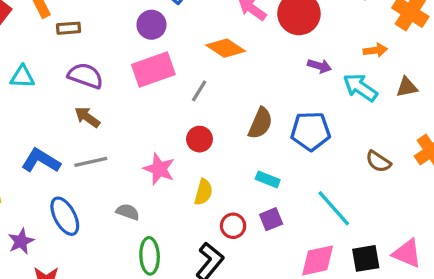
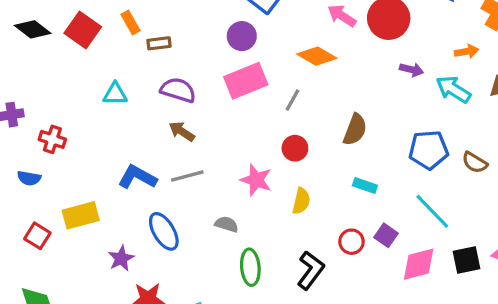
blue pentagon: (311, 131) -> (429, 150), moved
purple square: (271, 219) -> (386, 235), moved, turned -30
red circle: (233, 226) -> (352, 242), moved

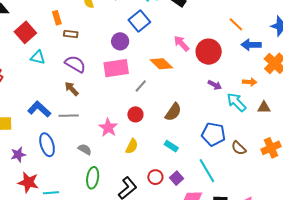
red square: (83, 30) -> (25, 32), moved

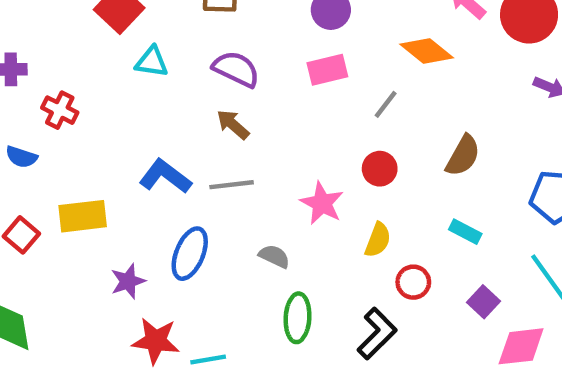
pink rectangle: (116, 68) -> (327, 70), size x0.7
blue ellipse: (47, 145) -> (190, 254), turned 45
red circle: (155, 177) -> (413, 282), moved

